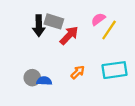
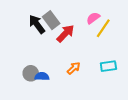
gray rectangle: (54, 21) -> (51, 20), turned 36
black arrow: (39, 26) -> (37, 24), turned 144
cyan rectangle: (114, 70) -> (108, 66), size x0.7

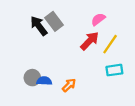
yellow line: (103, 28) -> (110, 44), moved
red arrow: (65, 33) -> (90, 41), moved
orange arrow: (74, 68) -> (69, 85), moved

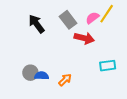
gray rectangle: (54, 21) -> (68, 20), moved
red arrow: (90, 41) -> (84, 38), turned 60
yellow line: (110, 44) -> (107, 14), moved

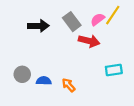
black arrow: (37, 24) -> (38, 26), turned 126
gray circle: (30, 73) -> (22, 74), moved
orange arrow: (65, 80) -> (69, 85), turned -88

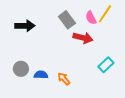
pink semicircle: (98, 19) -> (91, 18), turned -80
black arrow: (38, 26) -> (25, 26), moved
cyan rectangle: (114, 70) -> (106, 65), turned -35

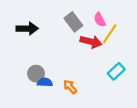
yellow line: (105, 14) -> (110, 34), moved
gray circle: (21, 69) -> (36, 74), moved

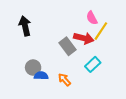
gray rectangle: (73, 22) -> (67, 46), moved
black arrow: (27, 28) -> (25, 26), turned -102
cyan rectangle: (116, 71) -> (93, 64), moved

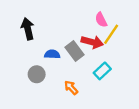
blue semicircle: (41, 76) -> (52, 54), moved

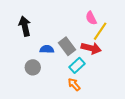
red arrow: (92, 42) -> (91, 48), moved
cyan rectangle: (102, 71) -> (77, 65), moved
orange arrow: (71, 88) -> (74, 84), moved

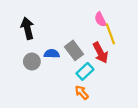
yellow line: (100, 31) -> (110, 34), turned -54
red arrow: (91, 48) -> (100, 53), turned 48
gray circle: (33, 67) -> (32, 62), moved

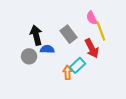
black arrow: (27, 28) -> (36, 35), moved
gray rectangle: (74, 50) -> (68, 34), moved
orange arrow: (82, 92) -> (67, 73), moved, turned 40

